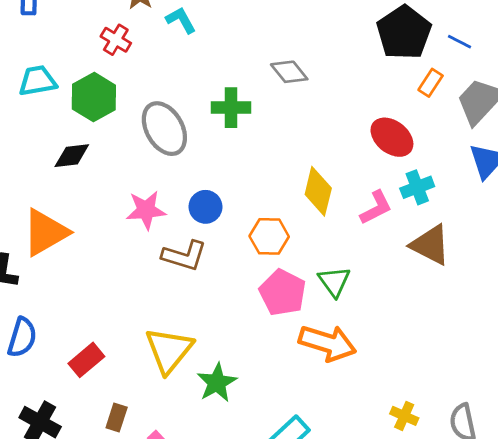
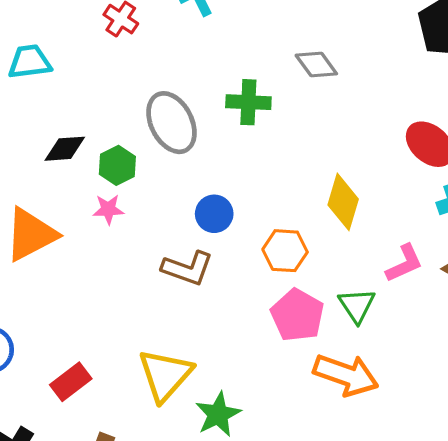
green hexagon: (94, 97) -> (117, 165), moved, size x0.7
pink L-shape: (376, 208) -> (404, 263), moved
pink star: (146, 210) -> (108, 209), moved, size x0.7

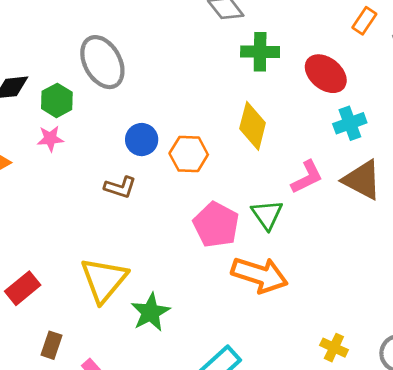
green cross: (248, 102) -> (260, 52), moved
orange hexagon: (285, 251) -> (189, 154), moved
brown L-shape: (188, 268) -> (120, 187), size x0.7

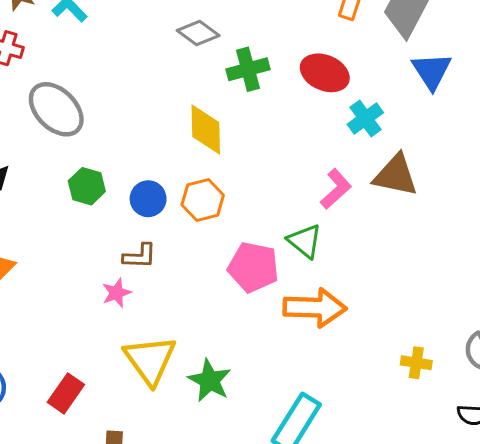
gray ellipse: (102, 62) -> (56, 109), moved
green hexagon: (57, 100) -> (87, 186), moved
yellow diamond: (253, 126) -> (206, 130), moved
pink star: (50, 139) -> (117, 293), moved

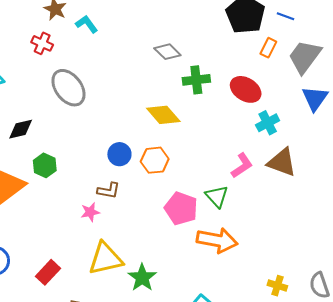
yellow diamond: (206, 130) -> (163, 115), turned -48
green hexagon: (87, 186) -> (45, 165), moved
yellow triangle: (150, 360) -> (106, 259), turned 45

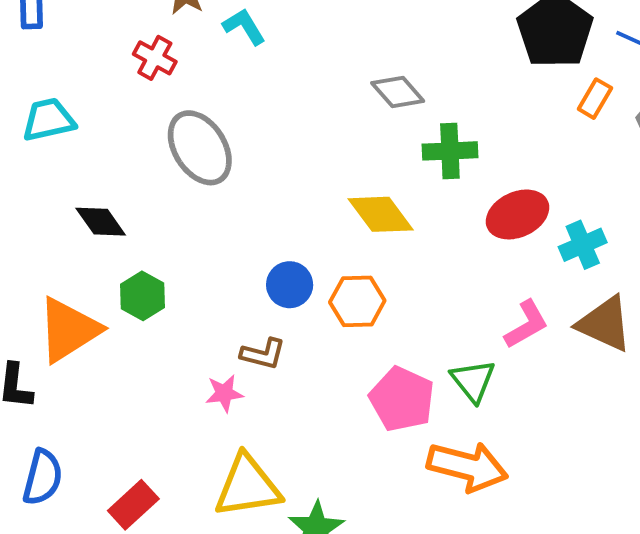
red ellipse: (246, 89) -> (518, 214), moved, turned -60
black diamond: (21, 129) -> (101, 222), turned 64

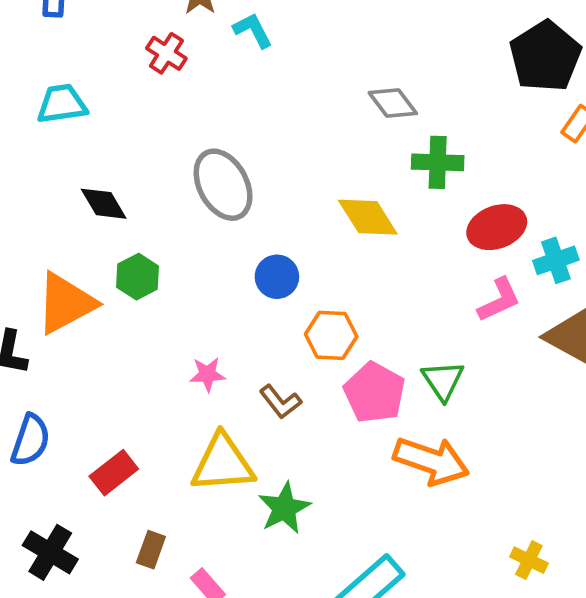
gray ellipse: (200, 148) -> (223, 185), moved
orange hexagon: (357, 301) -> (331, 335), moved
pink L-shape: (526, 324) -> (499, 300), moved
brown L-shape: (263, 354) -> (280, 402), moved, turned 33

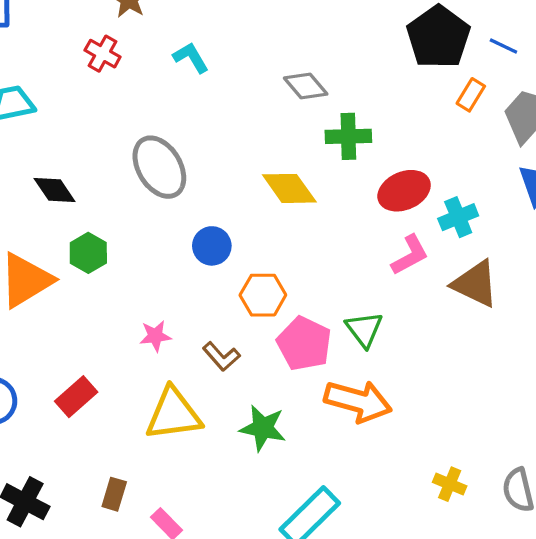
cyan L-shape: (253, 30) -> (191, 58), moved
red rectangle: (114, 473) -> (76, 397), moved
green star: (284, 508) -> (263, 428), moved, turned -30

